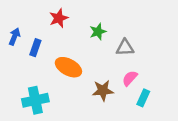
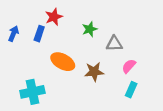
blue rectangle: (35, 48) -> (39, 34), moved
pink semicircle: (130, 78) -> (129, 66), moved
brown star: (103, 90) -> (94, 72), moved

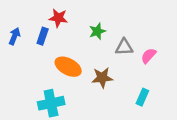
red star: (54, 17) -> (58, 18), turned 30
pink semicircle: (129, 66) -> (148, 56), moved
cyan cross: (32, 92) -> (51, 103), moved

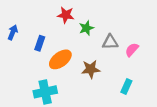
red star: (58, 18) -> (66, 15), moved
blue rectangle: (43, 36) -> (40, 43), moved
orange ellipse: (68, 67) -> (60, 59), turned -65

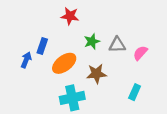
green star: (86, 28) -> (92, 41), moved
blue arrow: (13, 32) -> (26, 60), moved
cyan cross: (45, 92) -> (72, 98), moved

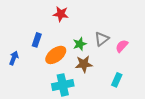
green star: (92, 41) -> (80, 44), moved
gray triangle: (117, 45) -> (102, 39), turned -35
blue arrow: (26, 60) -> (14, 58), moved

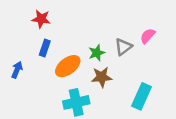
red star: (61, 14) -> (41, 19), moved
pink semicircle: (122, 46) -> (148, 36), moved
cyan rectangle: (117, 80) -> (142, 96), size x1.5

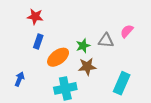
gray triangle: (123, 47) -> (106, 41), turned 42
blue arrow: (17, 70) -> (19, 79), moved

